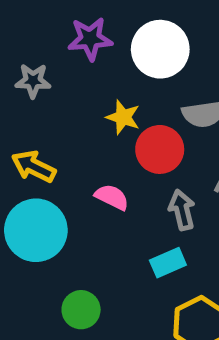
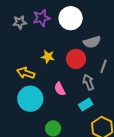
gray star: (33, 81) -> (20, 22), moved
yellow star: (123, 117) -> (48, 57), moved
pink semicircle: (112, 197) -> (60, 89), moved, turned -136

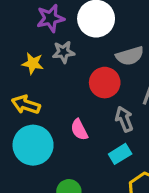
gray star: (20, 22) -> (64, 52), moved
yellow star: (48, 57) -> (33, 63), moved

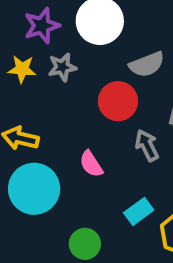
yellow star: (33, 63) -> (22, 69), moved
cyan rectangle: (120, 154) -> (139, 211), moved

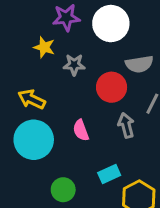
gray star: (62, 67) -> (74, 65), moved

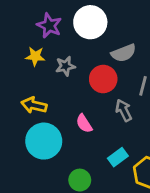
purple star: (66, 18) -> (49, 26), turned -30

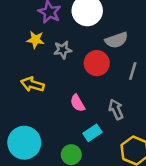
gray arrow: (124, 110) -> (116, 109), moved
cyan circle: (44, 141) -> (24, 143), moved
cyan rectangle: (118, 157) -> (92, 133), moved

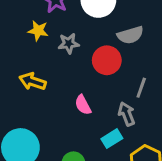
gray line: (133, 71) -> (141, 88), moved
cyan rectangle: (92, 133) -> (112, 139), moved

